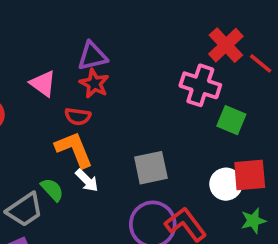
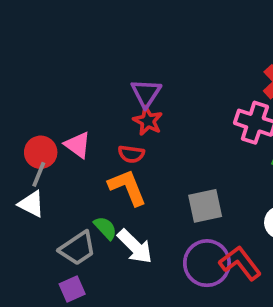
purple triangle: (92, 56) -> (146, 93), turned -44
pink triangle: (43, 84) -> (78, 145), moved
white arrow: (87, 180) -> (135, 246), moved, size x1.5

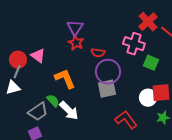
red semicircle: (131, 154) -> (98, 53), moved
white triangle: (31, 204) -> (13, 88), turned -42
purple circle: (207, 263) -> (108, 72), moved

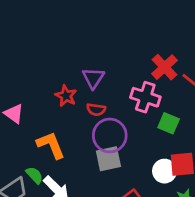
purple triangle: (75, 28) -> (93, 78), moved

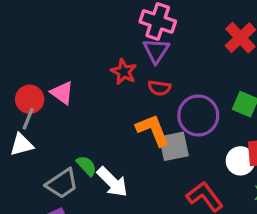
pink cross: (145, 97) -> (158, 21), moved
purple circle: (110, 135) -> (198, 115), moved
orange L-shape: (51, 145) -> (153, 130), moved

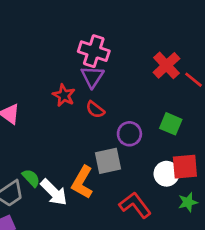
red semicircle: (159, 88) -> (95, 110), turned 30
purple circle: (198, 115) -> (129, 134), size x0.7
orange L-shape: (153, 130) -> (82, 182), moved, turned -128

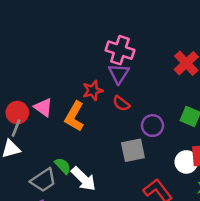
red star: (64, 95) -> (93, 90), turned 30
orange L-shape: (82, 182) -> (74, 116), moved

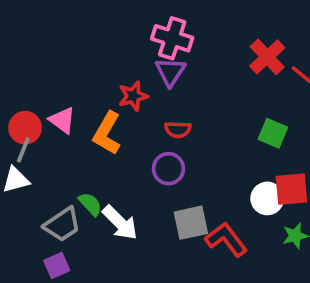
red semicircle: (121, 103) -> (178, 130), moved, turned -36
purple circle: (152, 126) -> (168, 169), moved
gray square: (133, 150) -> (191, 223), moved

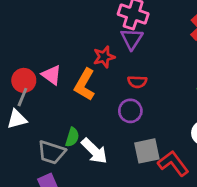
green semicircle: (90, 204) -> (72, 137), turned 60
gray trapezoid: (62, 225) -> (51, 152), turned 52

